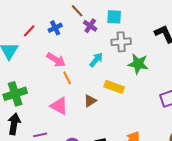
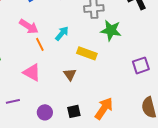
cyan arrow: (96, 60) -> (62, 33), moved
brown triangle: (90, 101) -> (70, 74), moved, turned -32

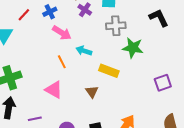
pink arrow: (29, 26) -> (62, 33), moved
cyan arrow: (62, 33) -> (84, 51), turned -112

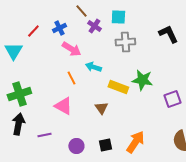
green star: (133, 48) -> (142, 80), moved

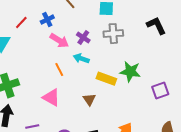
purple cross: (94, 26) -> (83, 38), moved

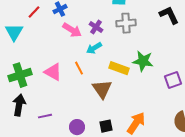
cyan arrow: (81, 59) -> (94, 48), turned -49
orange line: (59, 70) -> (79, 68), moved
pink triangle: (51, 98) -> (53, 72), moved
brown triangle: (89, 100) -> (102, 89), size x1.5

